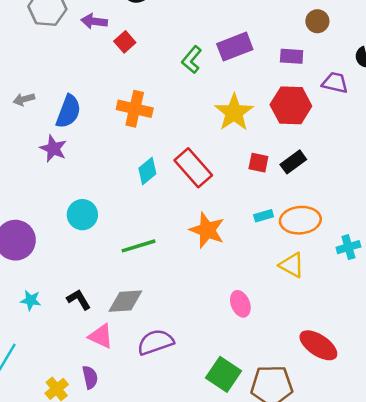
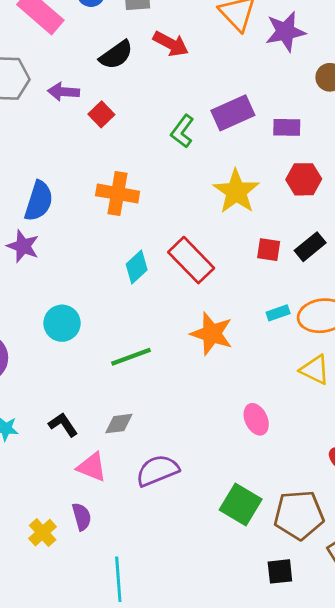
purple rectangle: (292, 56) -> (287, 127), moved
red hexagon: (291, 105) -> (304, 179), size x0.7
gray diamond: (125, 301) -> (119, 424), size x0.7

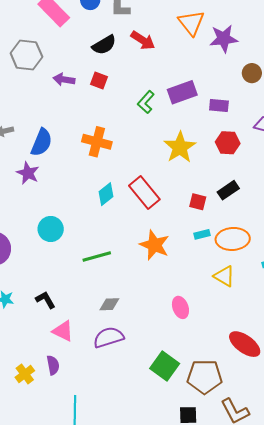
purple arrow: (64, 92) -> (64, 80), moved
red square: (101, 114) -> (99, 81), moved, turned -30
red square: (269, 250) -> (198, 202), moved
gray diamond: (119, 424) -> (109, 304), moved

